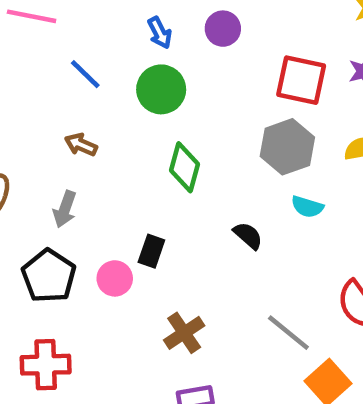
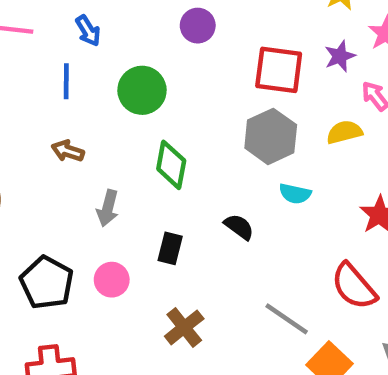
blue arrow: (160, 33) -> (88, 31), moved
blue line: (85, 74) -> (66, 81), turned 51
gray arrow: (65, 209) -> (108, 208), moved
black rectangle: (151, 251) -> (170, 248), moved

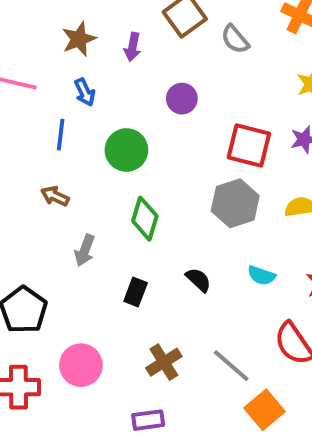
cyan semicircle: (295, 194) -> (262, 276), moved
pink circle: (112, 280) -> (81, 365), moved, size x1.4
brown cross: (184, 327) -> (164, 362), moved

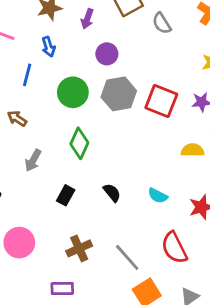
purple circle: (182, 99) -> (107, 54), moved
gray hexagon: (235, 203) -> (119, 94), moved

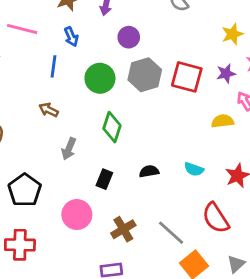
black semicircle: (112, 193) -> (149, 171), turned -54
pink circle: (19, 243) -> (77, 215), moved

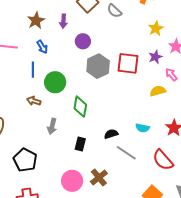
green circle: (100, 78) -> (55, 82), moved
pink circle: (77, 215) -> (72, 181), moved
gray line: (171, 233) -> (126, 153), moved

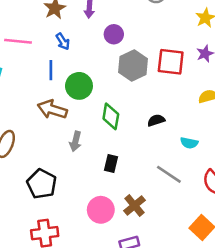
brown arrow: (34, 101) -> (52, 109), size x1.6
black semicircle: (111, 134) -> (156, 120), moved

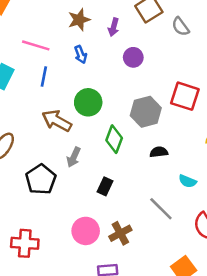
gray hexagon: (133, 66) -> (146, 112), moved
blue line: (51, 70) -> (44, 77), moved
black pentagon: (42, 184) -> (41, 179), moved

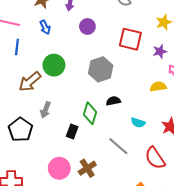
red square: (185, 96) -> (130, 39), moved
brown arrow: (57, 121) -> (30, 82), turned -65
green diamond: (114, 139) -> (90, 113), moved

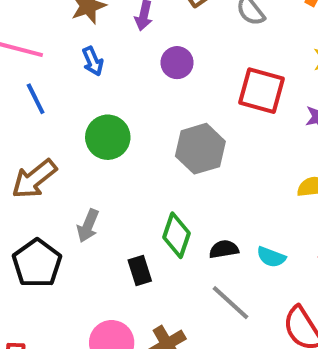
blue line: (17, 47) -> (36, 99), turned -35
brown arrow: (30, 82) -> (34, 179), moved
black semicircle: (113, 101) -> (224, 249), moved
black rectangle: (72, 132) -> (140, 271), turned -40

